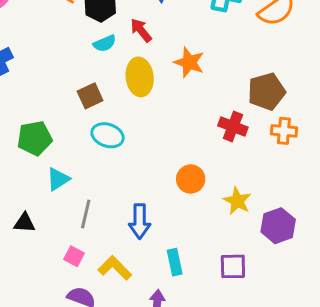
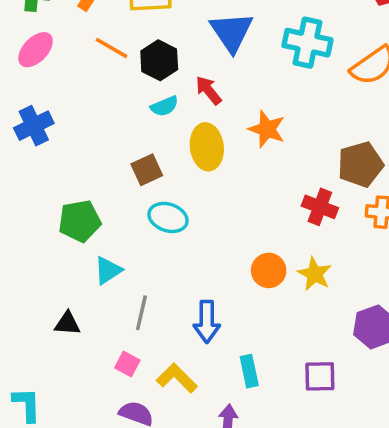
yellow star: (237, 201) -> (315, 274), moved

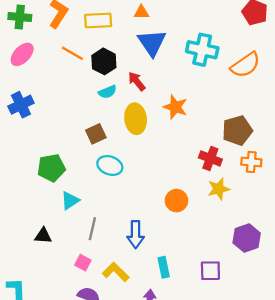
yellow star: (315, 274) -> (219, 189), moved, turned 30

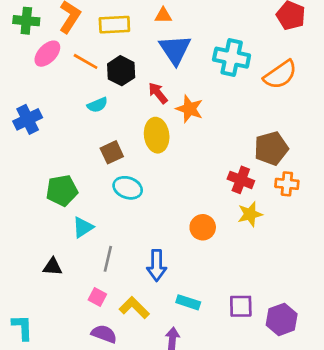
pink ellipse: (22, 54) -> (47, 54), moved
cyan semicircle: (107, 92) -> (97, 105), moved
orange star: (175, 107) -> (190, 109), moved
purple hexagon: (247, 238) -> (282, 319), moved
cyan rectangle: (164, 267) -> (188, 302), turned -60

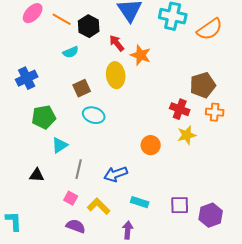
blue cross: (28, 119) -> (27, 78), moved
blue arrow: (157, 265) -> (116, 174), turned 70

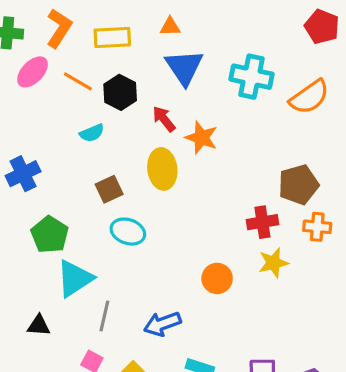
red cross: (180, 109) -> (262, 222), turned -30
green pentagon: (44, 117) -> (50, 235), turned -30
cyan triangle: (60, 145) -> (75, 278), size x1.5

